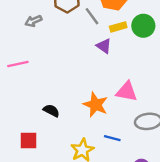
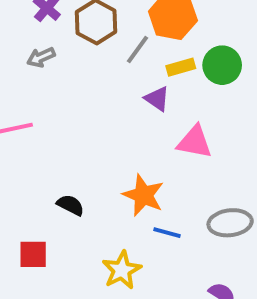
gray line: (92, 16) -> (137, 49), turned 72
pink triangle: (127, 91) -> (195, 142), moved
blue line: (112, 138) -> (167, 233), moved

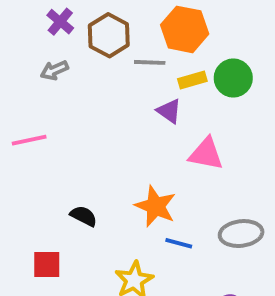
gray line: (137, 49) -> (150, 62), turned 56

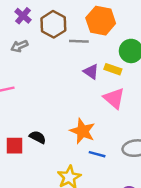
yellow rectangle: (192, 80) -> (113, 69), moved, turned 35
pink triangle: (206, 154) -> (114, 98), turned 30
red square: (47, 265) -> (15, 146), moved

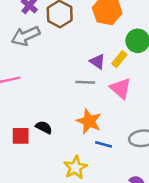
gray line: (79, 41) -> (85, 82), moved
gray arrow: (19, 46) -> (26, 36), size x1.6
yellow rectangle: (113, 69) -> (119, 59), turned -70

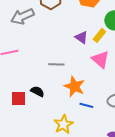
gray line: (85, 82) -> (56, 64), moved

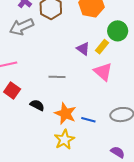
orange star: (74, 86) -> (65, 113), moved
red square: (18, 98) -> (12, 90), moved, turned 35

